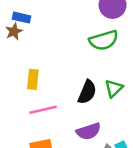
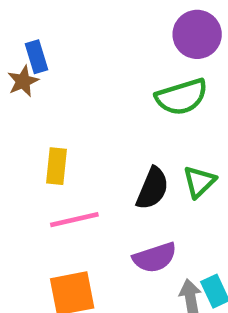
blue rectangle: (21, 18) -> (36, 57), turned 60

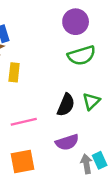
purple circle: (197, 34) -> (76, 22), moved
yellow rectangle: (57, 166) -> (14, 72), moved

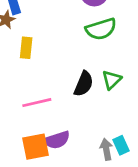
purple semicircle: (67, 142) -> (57, 140), moved

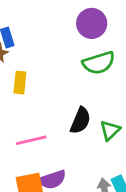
green triangle: (112, 80) -> (110, 130), moved

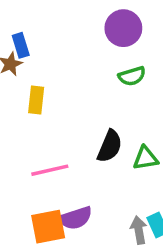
green semicircle: (99, 63) -> (132, 76), size x0.7
green triangle: (110, 130) -> (146, 158), turned 35

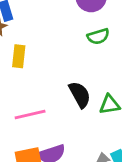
black semicircle: (110, 146) -> (80, 95), turned -52

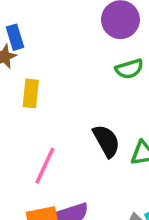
pink line: (30, 114) -> (45, 166), turned -52

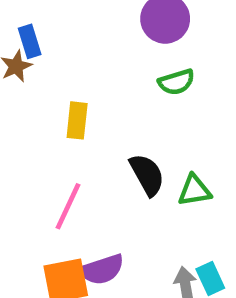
yellow rectangle: (31, 93) -> (77, 120), moved

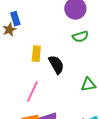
black semicircle: (147, 175) -> (56, 65), moved

